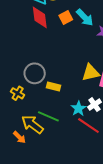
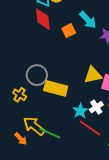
orange square: (66, 17) -> (69, 31), moved
yellow rectangle: (54, 86) -> (56, 88), size x1.6
green line: (48, 116) -> (50, 133), moved

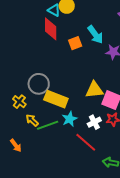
cyan star: (80, 111) -> (70, 119), moved
yellow arrow: (34, 126) -> (32, 120), moved, size x0.6
green line: (50, 133) -> (48, 125), moved, turned -50

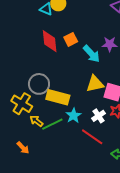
red diamond: (51, 29) -> (50, 41), moved
cyan arrow: (95, 35) -> (91, 54), moved
yellow cross: (19, 102) -> (22, 104), size x1.5

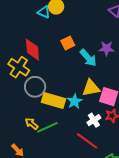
red diamond: (50, 41) -> (32, 50), moved
yellow cross: (22, 104) -> (19, 67), moved
cyan star: (74, 116) -> (74, 101), moved

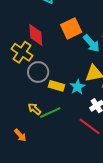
orange square: (68, 43) -> (71, 28), size x1.5
yellow rectangle: (54, 100) -> (57, 86), size x0.7

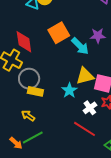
yellow rectangle: (57, 86) -> (35, 91), moved
green line: (50, 113) -> (33, 138), moved

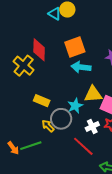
cyan arrow: (80, 46) -> (81, 67), moved, turned 132
gray circle: (29, 79) -> (61, 119), moved
yellow arrow: (28, 116) -> (48, 126), moved

